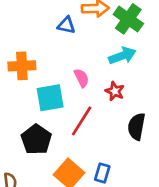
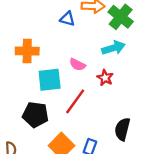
pink semicircle: (81, 78) -> (77, 65), turned 140
black semicircle: (136, 127) -> (122, 129), moved
black pentagon: (36, 139) -> (35, 115), turned -30

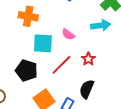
red star: (105, 78) -> (88, 59), moved
black semicircle: (122, 129) -> (87, 89), moved

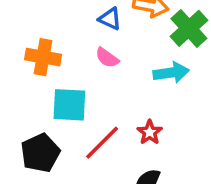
pink semicircle: (68, 34) -> (107, 58), moved
black pentagon: (26, 70) -> (40, 153), turned 30

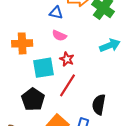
cyan arrow: (171, 73) -> (110, 45), moved
red star: (150, 132) -> (67, 59), moved

